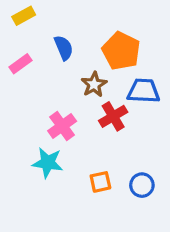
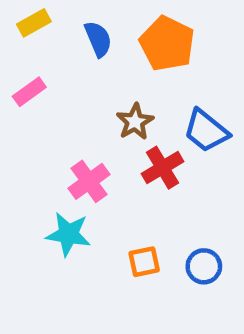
blue semicircle: (64, 48) -> (98, 39), moved
orange pentagon: (121, 51) -> (167, 44), moved
blue trapezoid: (144, 91) -> (206, 131), turned -144

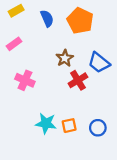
pink cross: (89, 181) -> (25, 80), moved, turned -30
cyan star: (68, 234) -> (46, 123), moved

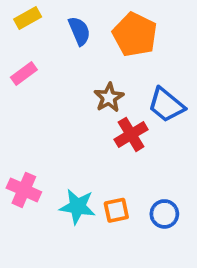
pink cross: (25, 80) -> (24, 190), moved

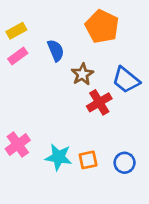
yellow rectangle: (28, 18) -> (16, 31), moved
blue semicircle: (79, 31) -> (56, 50), moved
pink cross: (24, 190) -> (18, 144), turned 30

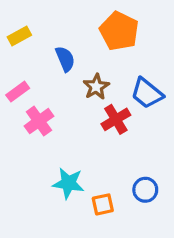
pink rectangle: (18, 56) -> (18, 92), moved
pink cross: (18, 144) -> (39, 121), moved
orange square: (88, 160) -> (103, 204), moved

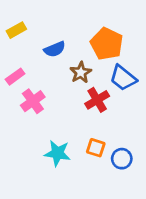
orange pentagon: (119, 31) -> (107, 44), moved
blue semicircle: (65, 59) -> (55, 49), turned 90
orange square: (103, 204) -> (96, 148), moved, turned 30

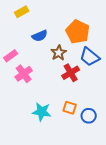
yellow rectangle: (16, 30) -> (22, 12), moved

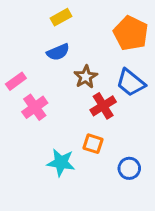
yellow rectangle: (22, 12) -> (61, 17), moved
orange pentagon: (78, 32) -> (131, 33), moved
orange square: (70, 108) -> (93, 144), moved

